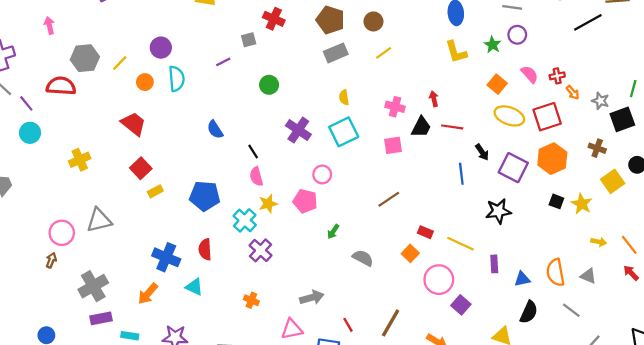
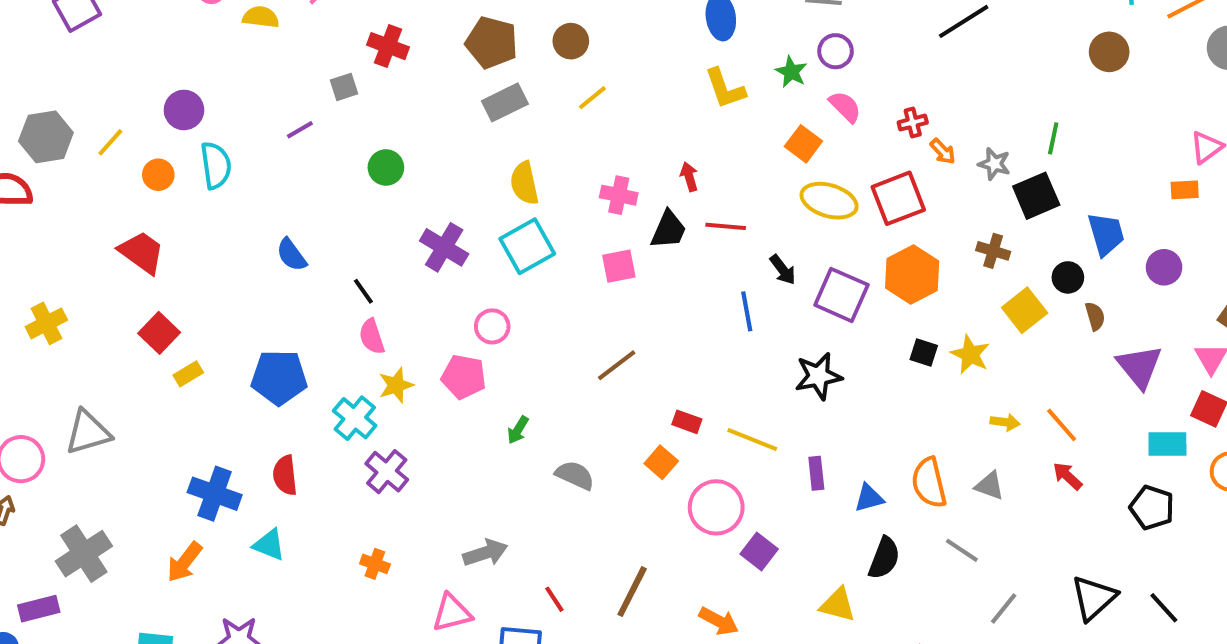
pink semicircle: (530, 74) -> (845, 107), moved
yellow semicircle: (344, 97) -> (524, 183), size x1.5
purple rectangle: (101, 318) -> (39, 609), moved

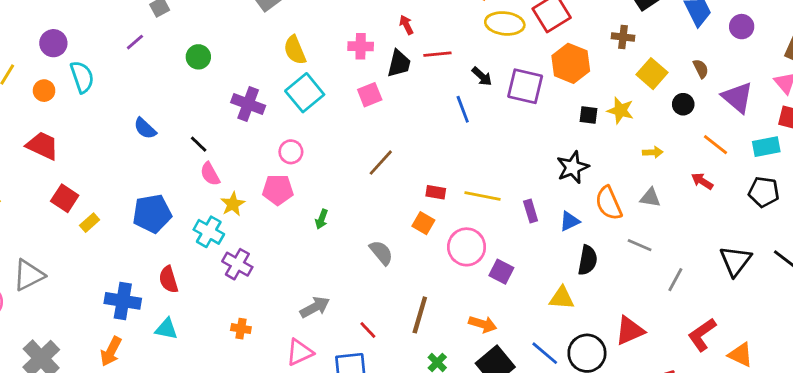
black circle: (1068, 277) -> (683, 104), moved
black star: (818, 376) -> (573, 167), moved
orange line: (1062, 425) -> (715, 145), moved
gray semicircle: (575, 475) -> (381, 253), moved, turned 36

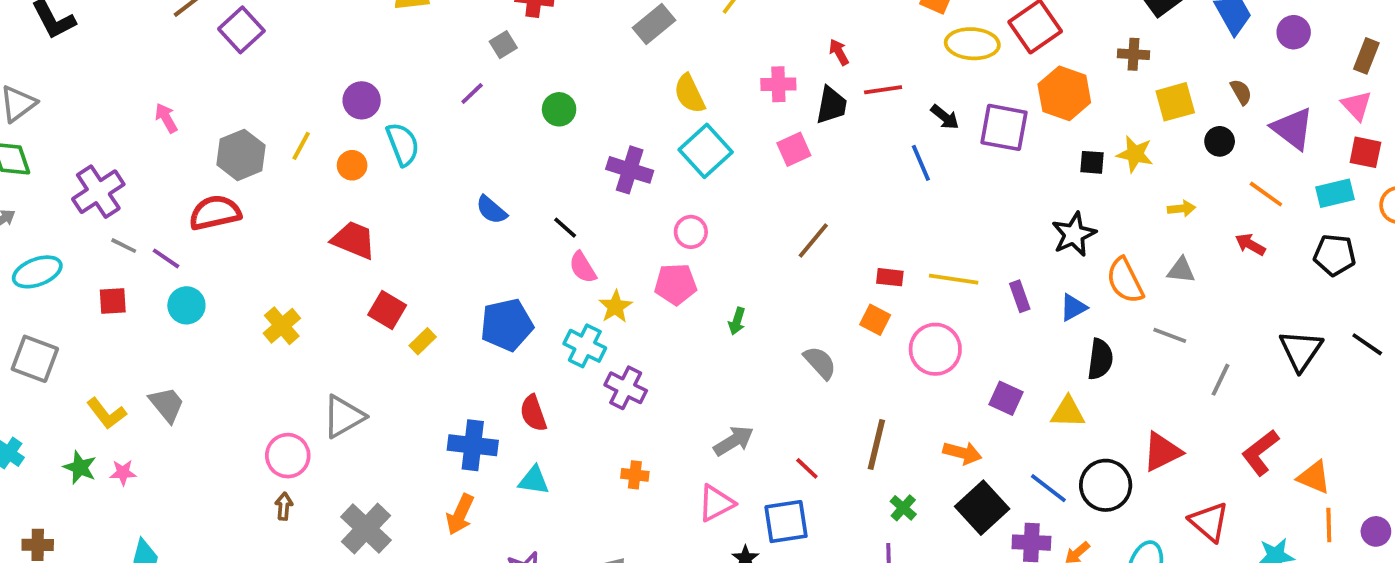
yellow square: (652, 74) -> (1175, 102), turned 36
purple square: (501, 272) -> (1006, 398), moved

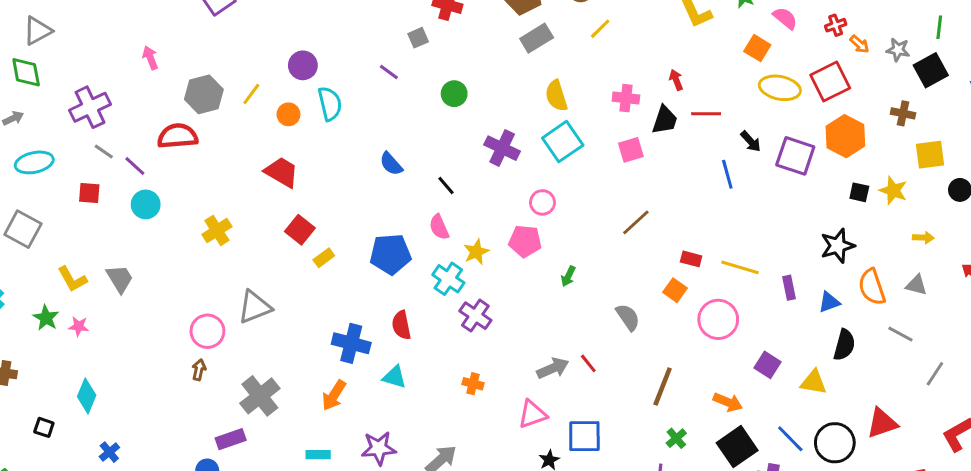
purple line: (472, 93) -> (389, 72), turned 72
pink semicircle: (583, 267) -> (439, 227), moved
red line: (807, 468) -> (588, 363), moved

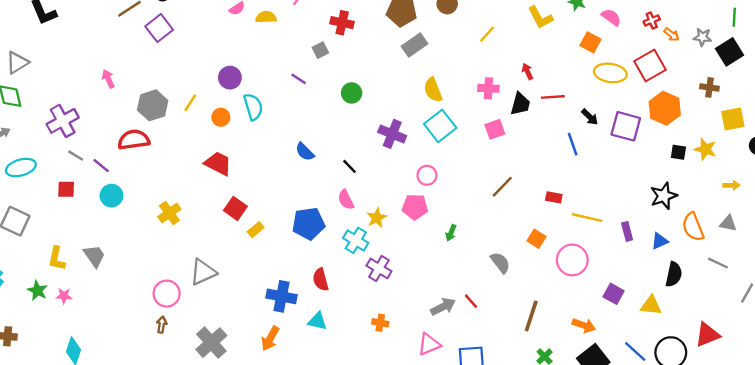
yellow line: (600, 29) -> (487, 34), moved
red rectangle: (691, 259) -> (554, 197), moved
yellow L-shape: (72, 279) -> (57, 258), turned 45

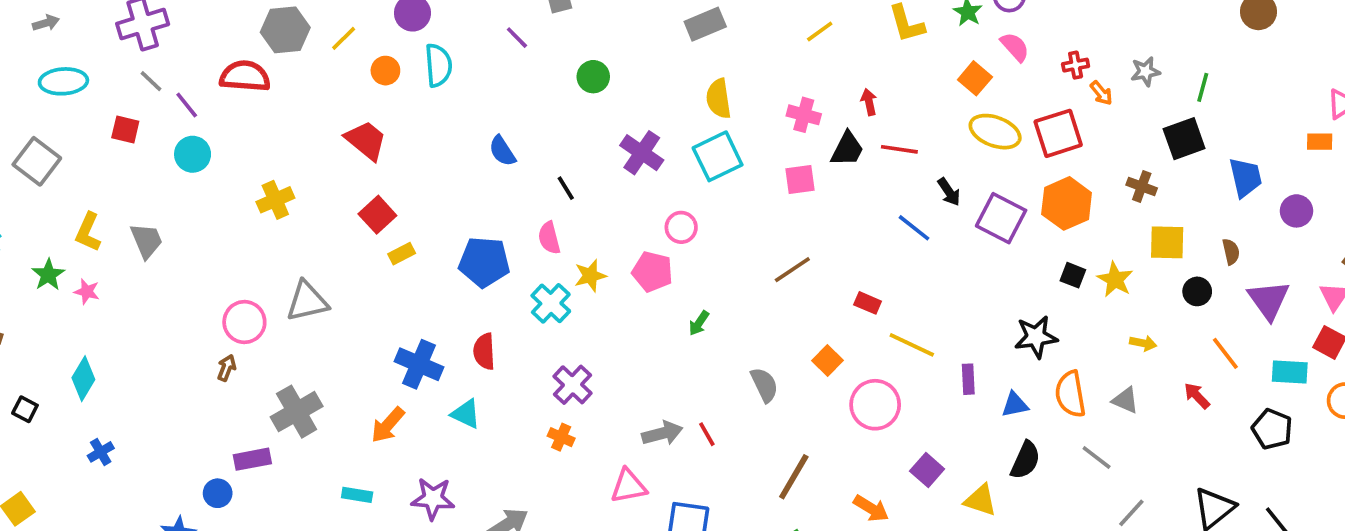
gray star: (702, 37) -> (1145, 72), moved, turned -30
blue line: (573, 144) -> (914, 228), turned -45
purple cross: (379, 268) -> (572, 385), moved

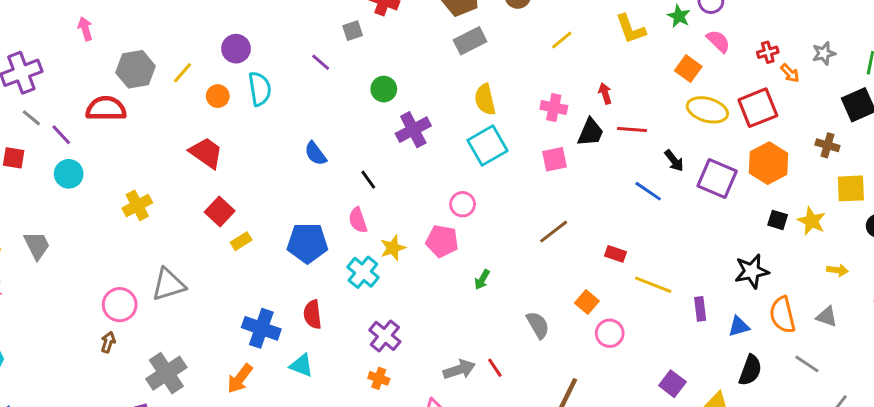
purple cross: (642, 153) -> (413, 130), moved, turned 32
pink circle: (875, 405) -> (610, 333), moved, size x0.7

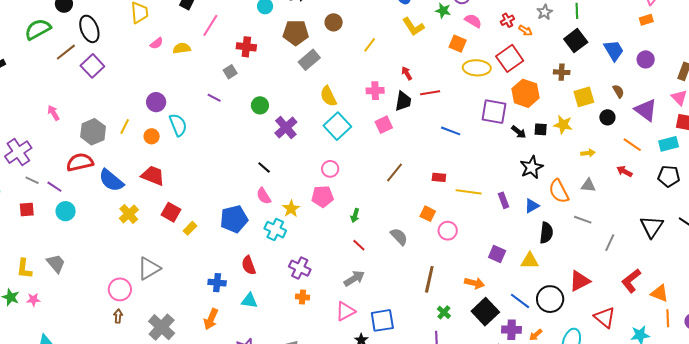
blue semicircle: (315, 154) -> (111, 180), moved, size x1.5
black arrow: (674, 161) -> (519, 132), moved
yellow cross: (137, 205) -> (129, 214), moved
blue cross: (261, 328) -> (217, 283), size x0.7
red line: (495, 368) -> (359, 245), moved

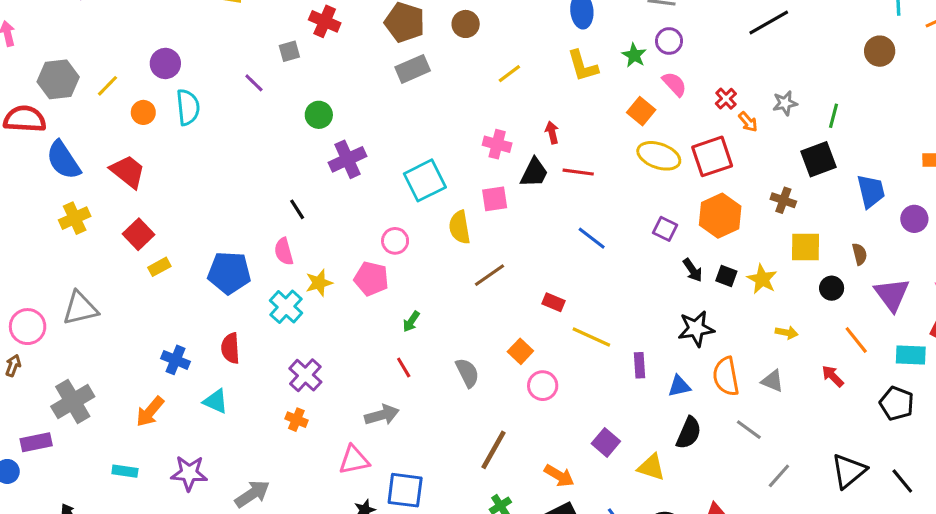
red cross: (507, 20) -> (726, 99), turned -32
yellow semicircle: (328, 96) -> (460, 227), moved
purple square: (494, 112) -> (665, 229), size x0.6

